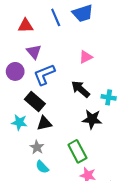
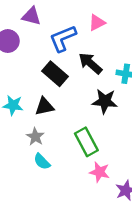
purple triangle: (34, 52) -> (31, 16), turned -35
blue L-shape: (44, 75) -> (63, 38), moved
black rectangle: (35, 102) -> (55, 74), moved

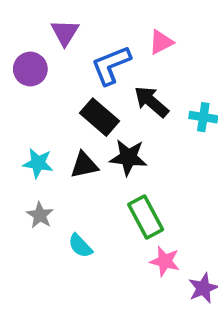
purple triangle: (31, 16) -> (65, 33), turned 48
black star: (105, 101) -> (128, 157), moved
gray star: (35, 137) -> (40, 215), moved

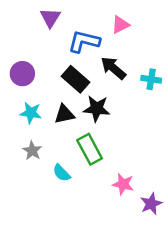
blue L-shape: (111, 65) -> (84, 41), turned 36
purple circle: (30, 69) -> (22, 74), moved
green rectangle: (146, 217) -> (90, 149), moved

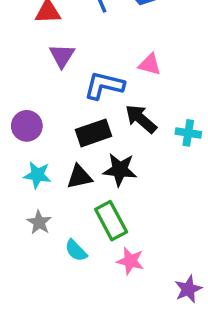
pink triangle: (120, 25) -> (150, 64), turned 42
black rectangle: (76, 79) -> (93, 133), turned -60
pink star: (123, 184) -> (130, 261), moved

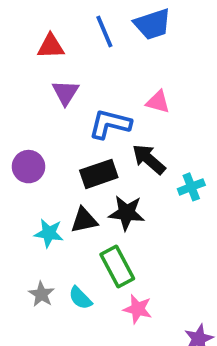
cyan cross: (188, 133) -> (191, 187), moved, turned -30
cyan star: (37, 175) -> (49, 233), moved
gray star: (39, 222) -> (41, 294), moved

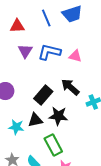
blue L-shape: (110, 124) -> (49, 52), moved
black rectangle: (99, 174) -> (43, 95), turned -30

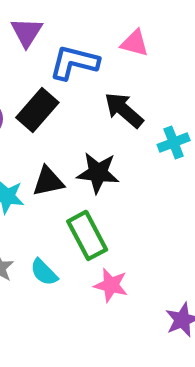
blue L-shape: (49, 52) -> (74, 63), moved
black rectangle: (43, 95) -> (37, 110), moved

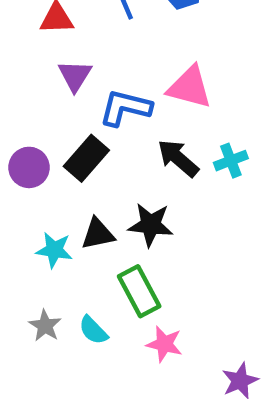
pink triangle: (135, 43) -> (190, 87), size x1.5
cyan cross: (174, 143) -> (231, 161), moved

